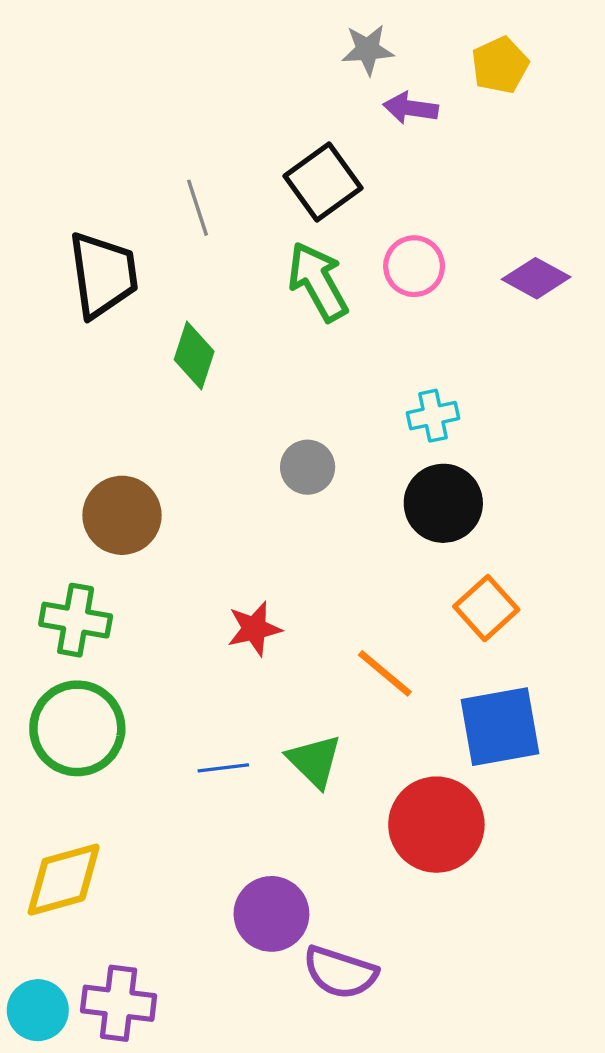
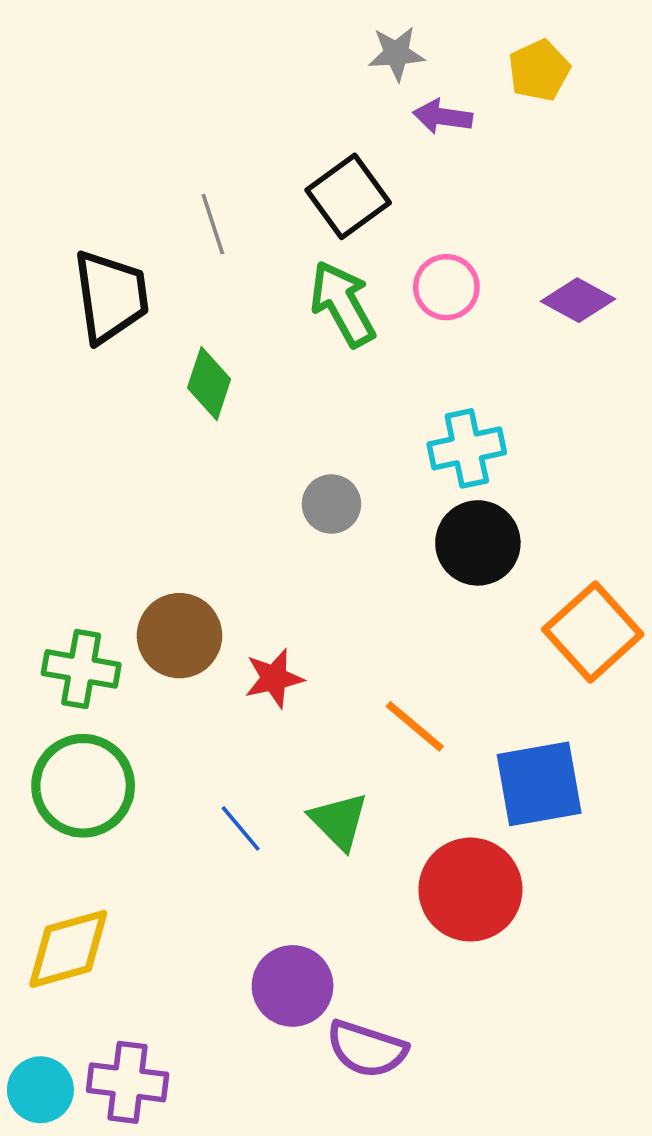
cyan cross: (433, 416) -> (467, 448), size x1.4
brown circle: (122, 515) -> (179, 636), moved
orange square: (486, 608) -> (593, 632), moved, size x1.4
blue line: (223, 768) -> (241, 828), turned 57

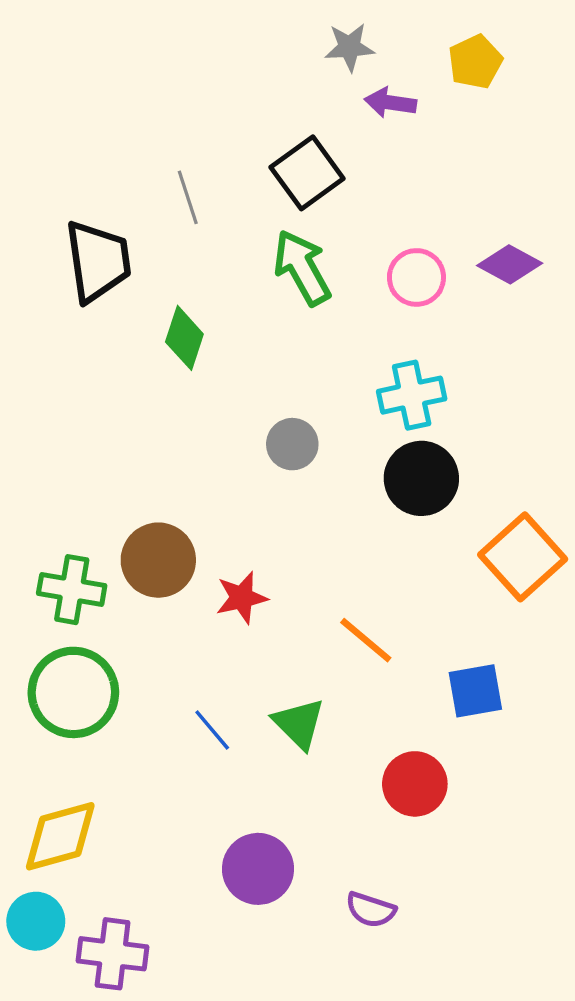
pink circle: (446, 287) -> (416, 277), moved
blue square: (539, 784) -> (475, 691), size x0.7
red circle: (470, 890) -> (415, 784), size x0.7
purple semicircle: (367, 1049) -> (371, 910), moved, size x0.7
cyan circle: (40, 1090) -> (36, 921), moved

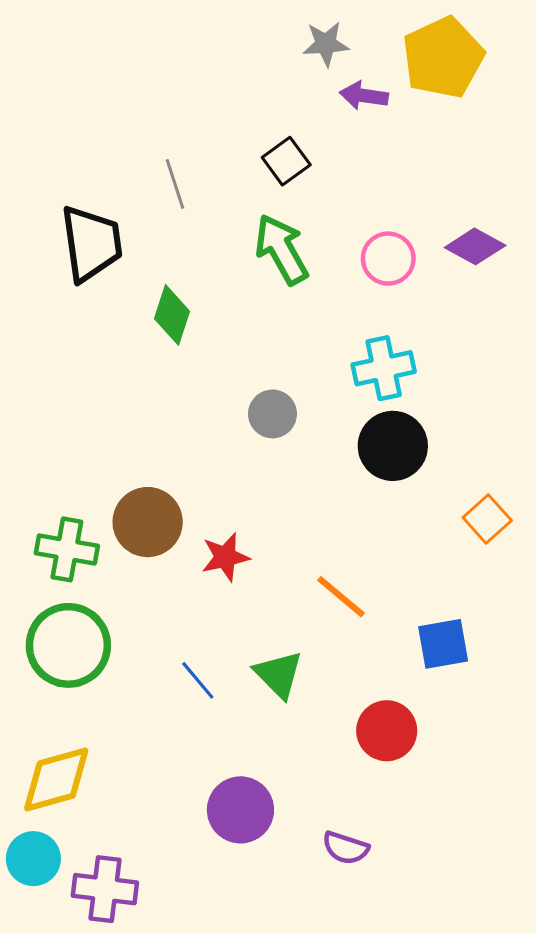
yellow pentagon: (475, 62) -> (443, 58), size x1.6
black square: (307, 173) -> (286, 161), size x0.7
orange square: (523, 557) -> (487, 519), size x0.6

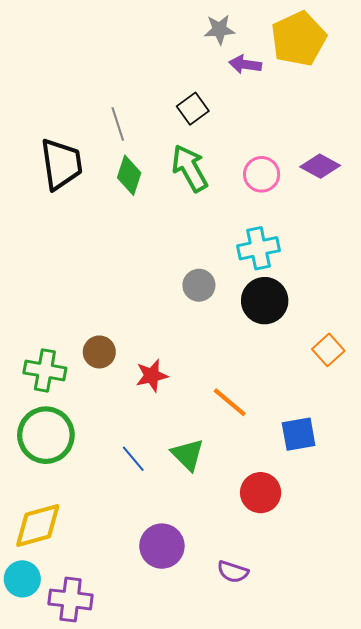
green diamond: (172, 315) -> (129, 175), moved
gray circle: (272, 414) -> (199, 285), moved
brown circle: (148, 522) -> (99, 352), size x0.7

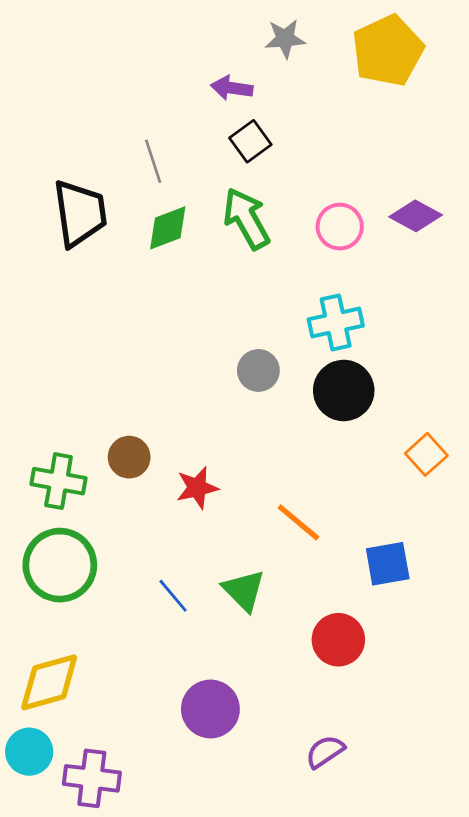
purple arrow: (245, 64) -> (232, 88), moved
green diamond: (129, 175) -> (168, 228), turned 51
purple semicircle: (233, 572) -> (325, 752), moved, turned 128

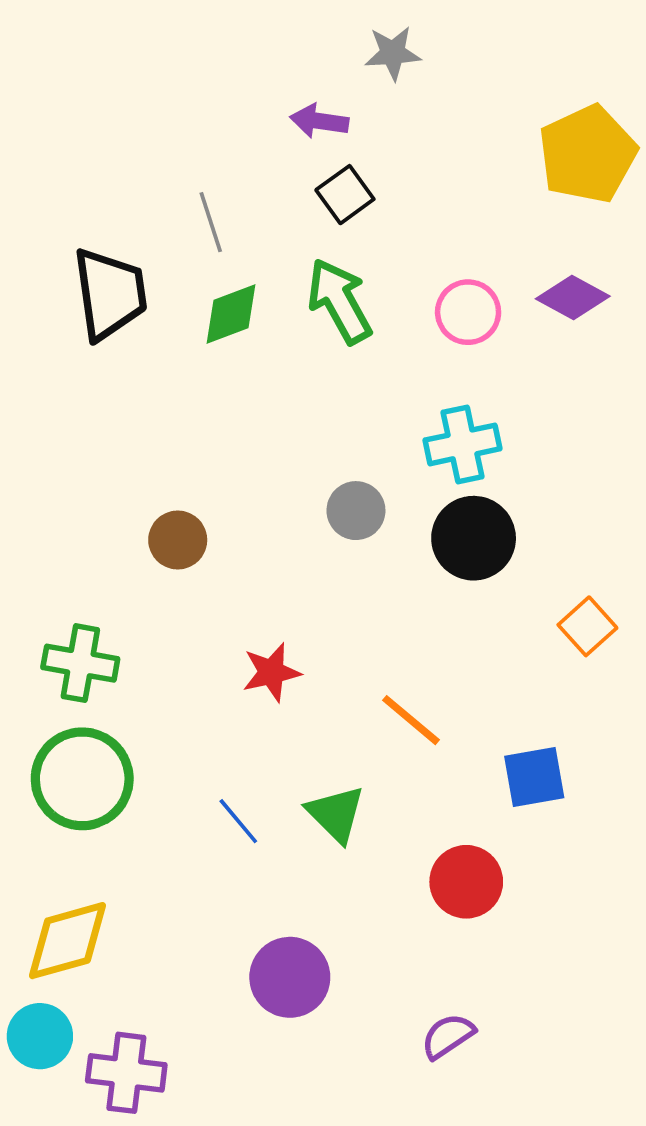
yellow pentagon: (388, 51) -> (587, 154), moved
brown circle: (129, 457) -> (178, 540), moved

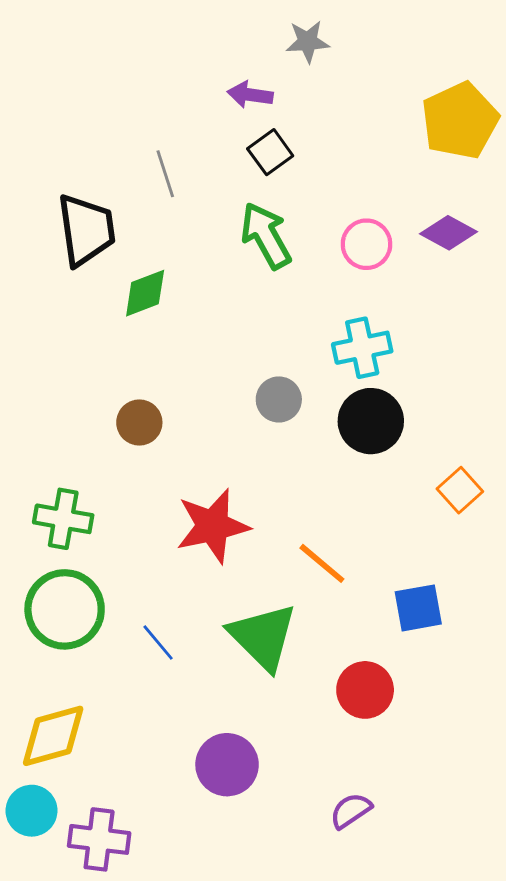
green diamond: (231, 314) -> (145, 293), moved
red star: (271, 672) -> (213, 526), size x1.6
green triangle: (336, 814) -> (263, 637), size x1.5
blue line: (238, 821) -> (158, 642), moved

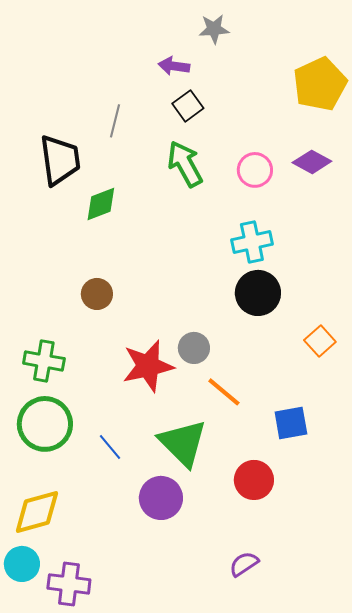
gray line: (165, 174) -> (115, 121), turned 32
gray circle: (279, 399) -> (194, 348), moved
purple circle: (227, 765) -> (161, 498), moved

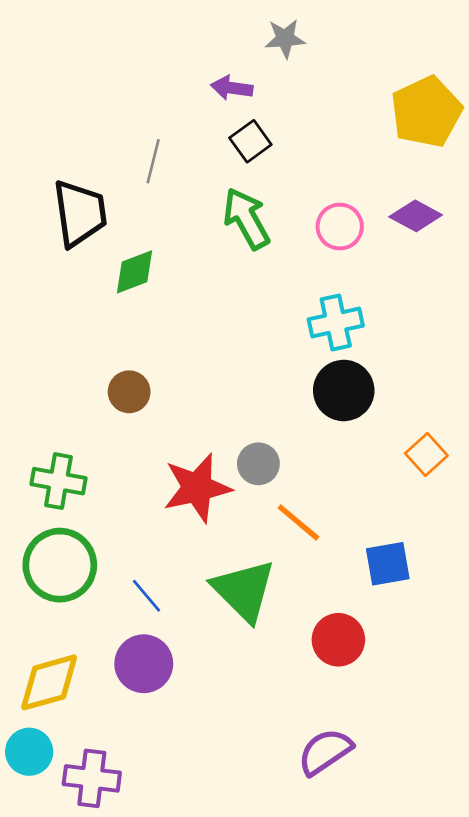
purple circle: (161, 498) -> (144, 664), moved
purple semicircle: (244, 564) -> (325, 752), size x1.4

